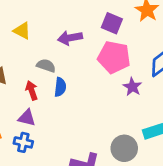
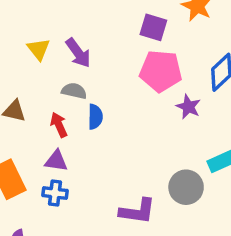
yellow triangle: (22, 31) -> (39, 49), turned 30
purple arrow: (70, 38) -> (78, 53), moved, turned -110

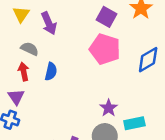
gray semicircle: (74, 91) -> (30, 49), moved
purple star: (188, 107) -> (109, 108), moved
purple triangle: (56, 161) -> (16, 97), turned 36

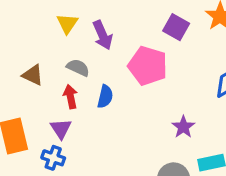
pink pentagon: (105, 49) -> (148, 66), moved
purple star: (109, 108) -> (183, 127), moved

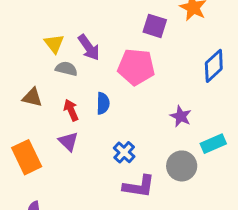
gray semicircle: (78, 68) -> (66, 69), moved
blue cross: (53, 158) -> (124, 152), moved, turned 35

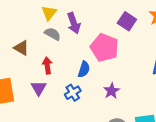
blue semicircle: (103, 103) -> (84, 69), moved
purple star: (181, 116) -> (112, 91), moved
blue cross: (124, 152) -> (73, 93), moved

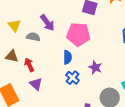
yellow triangle: (49, 13) -> (14, 25), moved
red arrow: (47, 66) -> (29, 65), moved
blue cross: (73, 93) -> (72, 78), moved

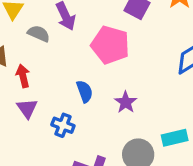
blue semicircle: (68, 57) -> (85, 91), moved, turned -32
blue cross: (72, 78) -> (63, 125), moved, turned -32

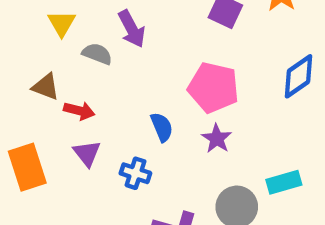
pink pentagon: (110, 45) -> (213, 88), moved
red arrow: (23, 76) -> (79, 111), turned 120

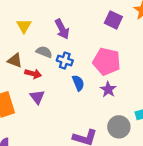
gray semicircle: (97, 54) -> (44, 52), moved
blue cross: (135, 173) -> (65, 61), moved

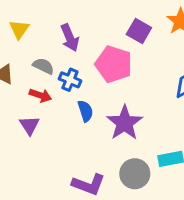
pink pentagon: (107, 62) -> (114, 64), moved
red arrow: (33, 74) -> (40, 95), moved
purple star: (108, 89) -> (125, 123), size x1.6

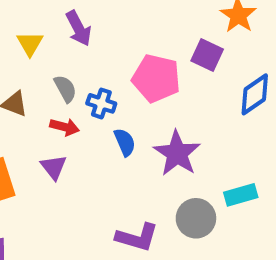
purple square: (139, 31) -> (207, 55), moved
purple arrow: (70, 38) -> (79, 28), moved
gray semicircle: (43, 66) -> (65, 89), turned 40

